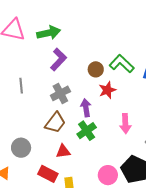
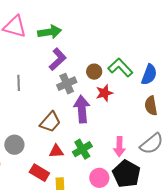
gray cross: (60, 93) -> (67, 84), moved
purple arrow: (86, 108) -> (82, 109), size x1.5
pink arrow: (125, 124) -> (119, 147), moved
green cross: (87, 131) -> (82, 149), moved

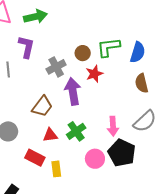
purple L-shape: (58, 59) -> (26, 47), moved, turned -30
green L-shape: (120, 68) -> (108, 47), turned -50

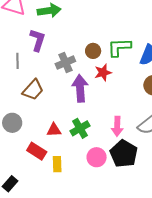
brown trapezoid: (42, 106) -> (33, 90), moved

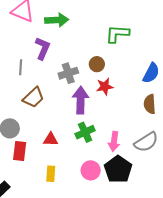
green L-shape: (119, 47) -> (117, 34), moved
green cross: (80, 128) -> (85, 132), moved
red rectangle: (37, 151) -> (20, 151), moved, turned 60

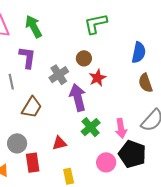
green arrow: (57, 20) -> (34, 26), turned -100

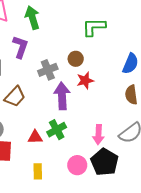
green cross: (91, 127) -> (57, 130), moved

